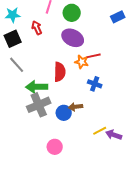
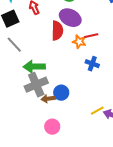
red semicircle: (60, 72) -> (57, 31), moved
brown arrow: (76, 107) -> (48, 99), moved

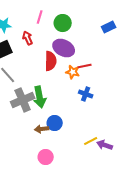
green arrow: (34, 67) -> (40, 97), moved, turned -100
gray cross: (36, 85) -> (23, 100), moved

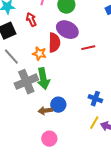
orange star: (73, 72) -> (39, 54), moved
blue cross: (86, 94) -> (95, 99), moved
yellow line: (91, 141) -> (94, 123), turned -32

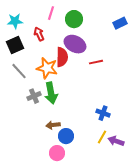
orange star: (39, 54) -> (47, 68), size x1.5
gray cross: (26, 82) -> (34, 96), size x0.6
blue circle: (58, 105) -> (66, 136), moved

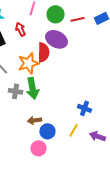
red line: (96, 62) -> (77, 19), moved
orange star: (47, 68) -> (28, 63), turned -30
gray cross: (34, 96) -> (15, 91), turned 32
yellow line: (102, 137) -> (73, 130), moved

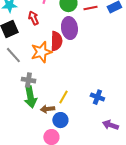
purple ellipse: (56, 39) -> (69, 28), turned 55
green arrow: (32, 88) -> (30, 97), moved
yellow line: (73, 130) -> (63, 97), moved

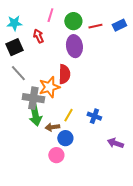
red semicircle: (56, 41) -> (64, 74), moved
orange star: (41, 52) -> (49, 87), moved
gray cross: (28, 80) -> (33, 98), size x1.5
blue cross: (97, 97) -> (94, 116), moved

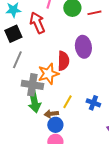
red arrow: (38, 36) -> (37, 23), size x1.5
purple ellipse: (74, 46) -> (83, 47), moved
gray line: (18, 73) -> (17, 60), turned 66
blue circle: (65, 138) -> (55, 125), moved

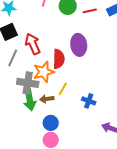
red arrow: (37, 23) -> (33, 44), moved
yellow line: (67, 102) -> (63, 89), moved
brown arrow: (51, 114) -> (47, 99), moved

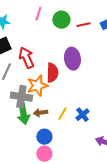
yellow line: (63, 89) -> (62, 114), moved
blue cross: (89, 101) -> (82, 115), turned 32

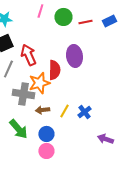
green arrow: (23, 114) -> (18, 129), moved, turned -30

